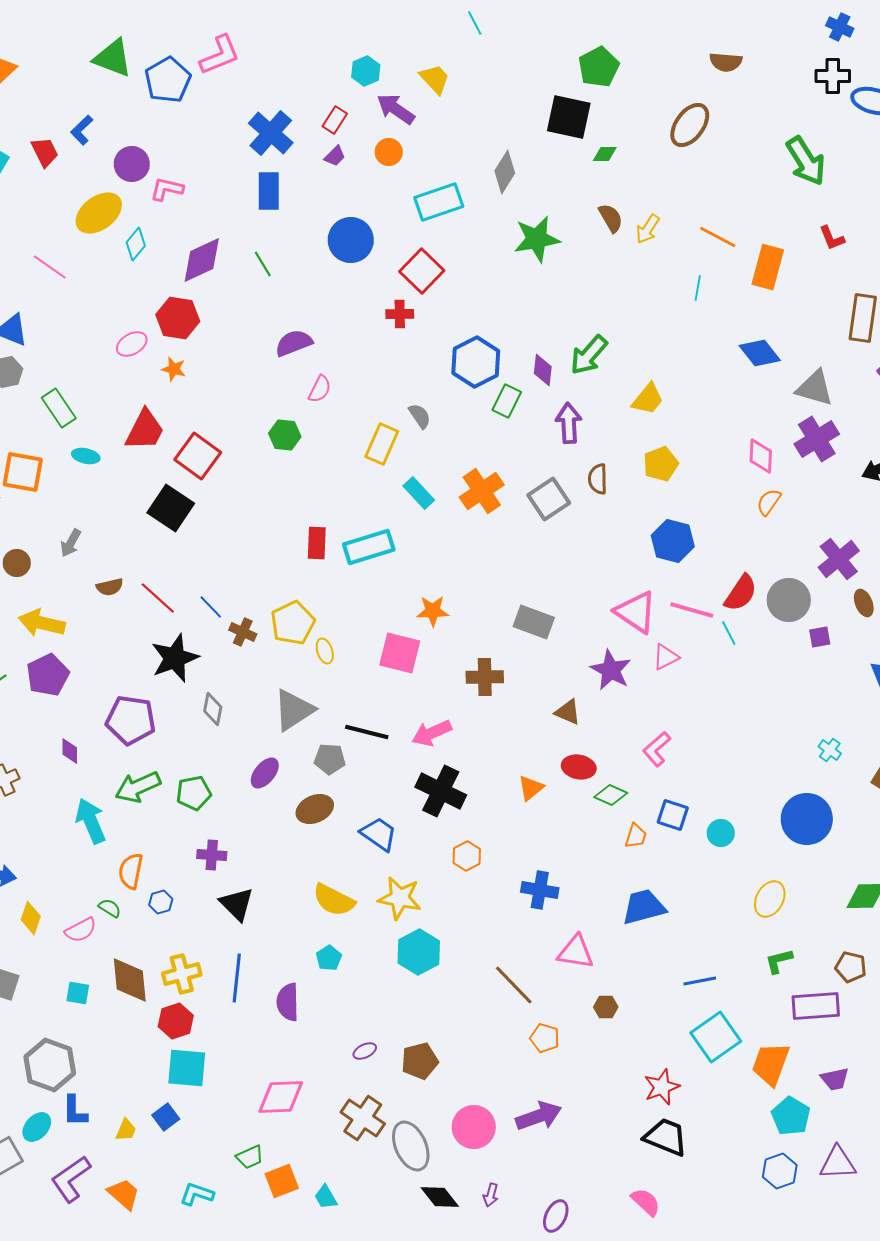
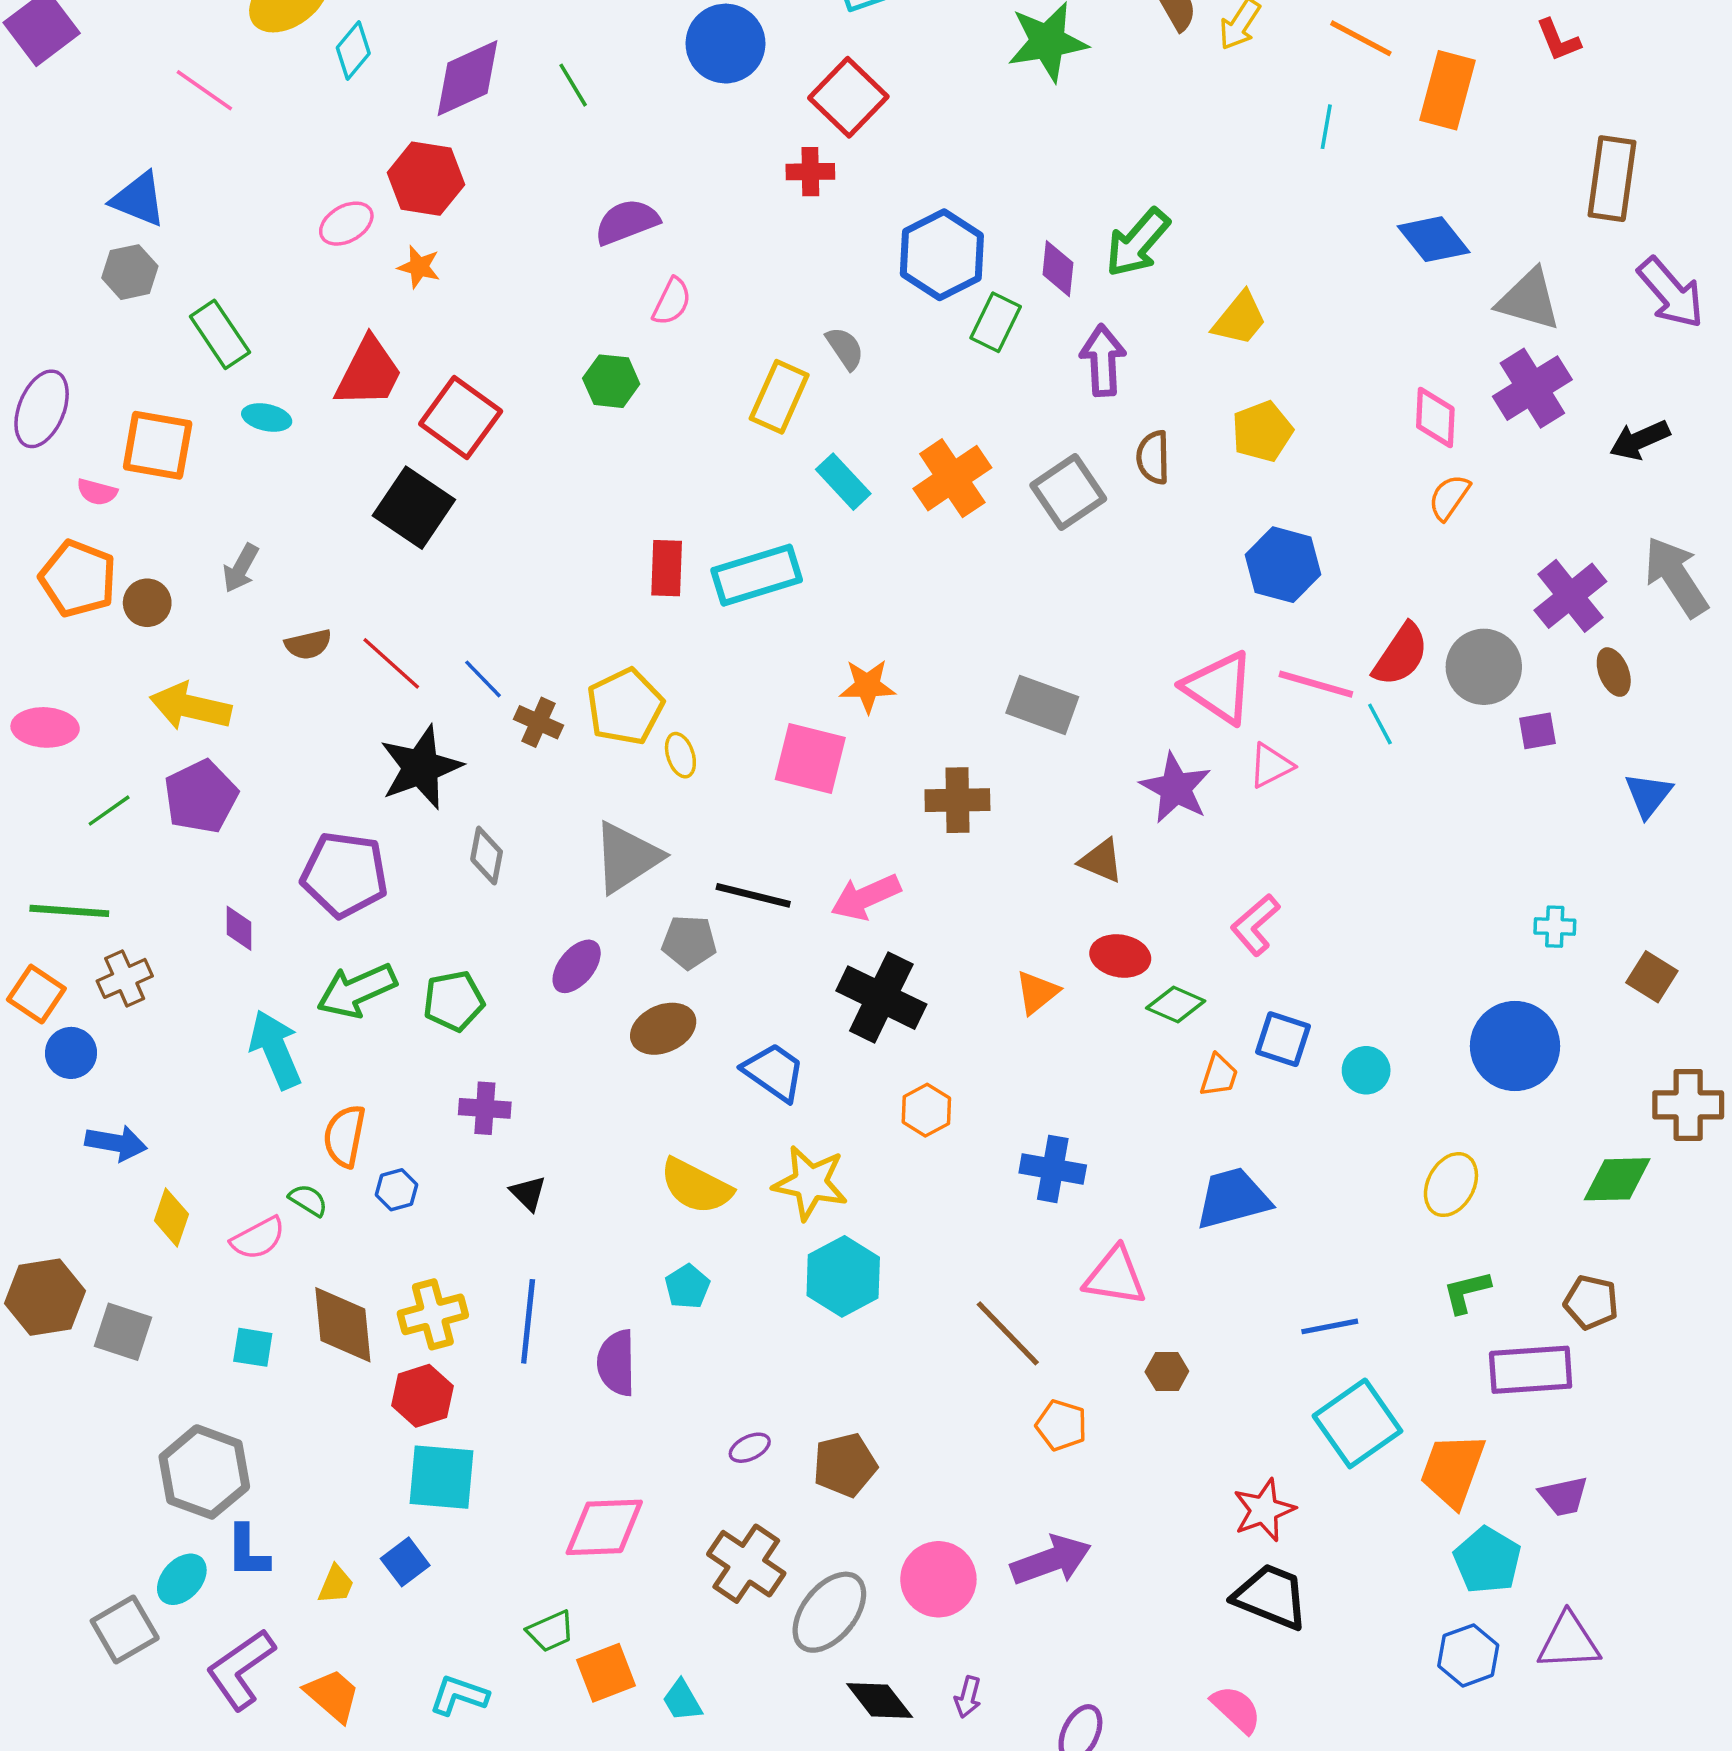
cyan cross: (830, 750) -> (1555, 927), turned -35
black triangle: (237, 904) -> (528, 1193), size x0.6
gray ellipse: (411, 1146) -> (829, 1612), turned 63

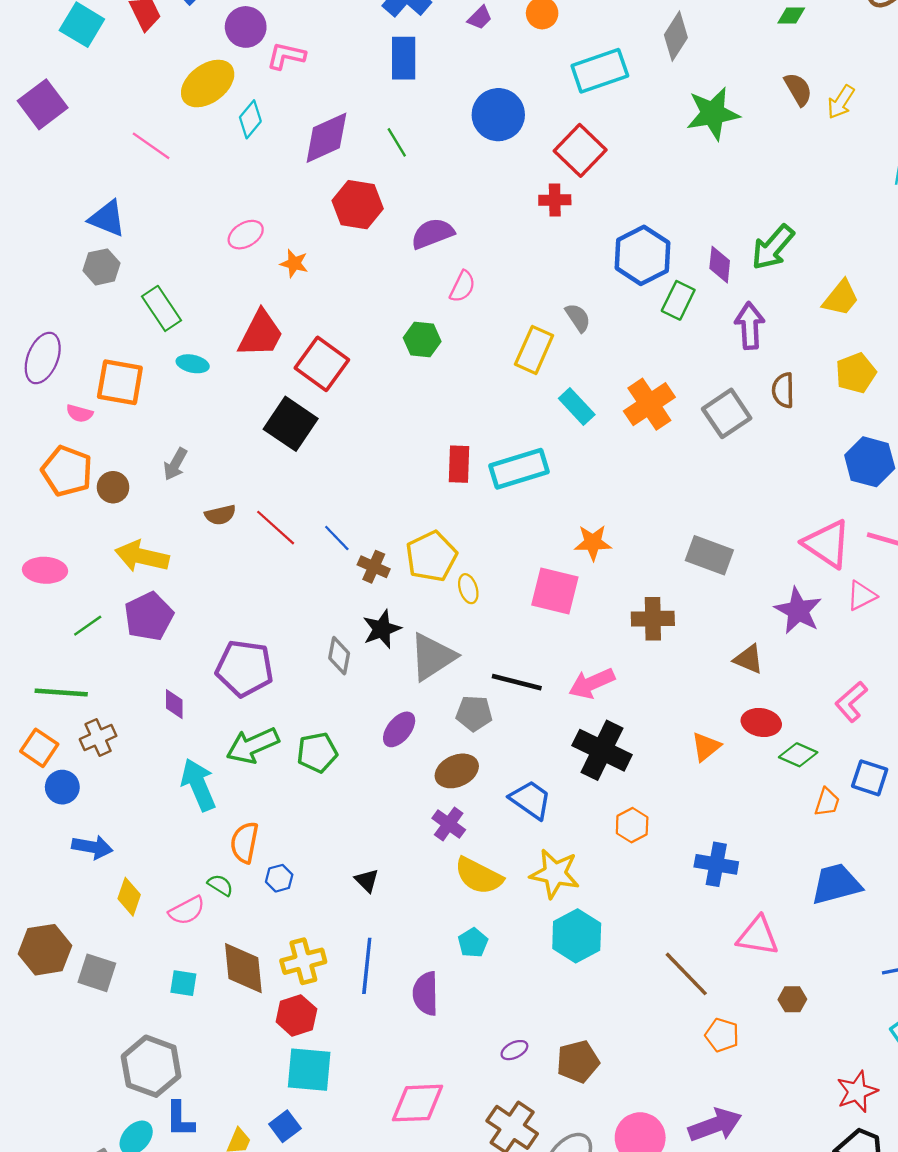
red hexagon: (426, 179) -> (358, 205), moved
black star: (421, 767) -> (382, 629), moved, size x0.7
purple cross: (485, 1108) -> (449, 824), moved, turned 32

